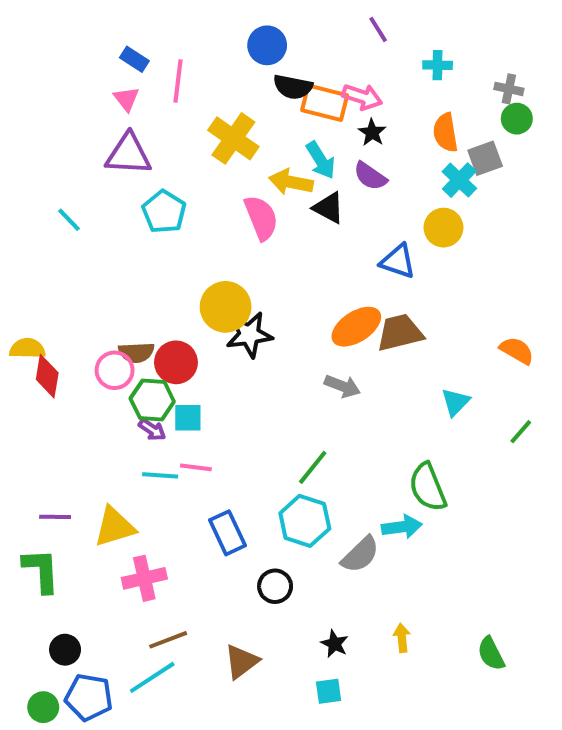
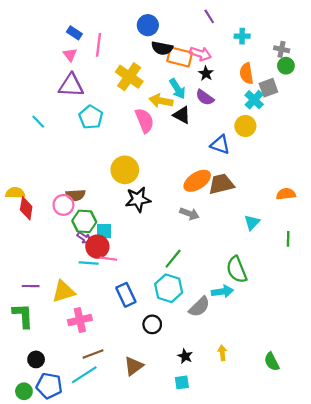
black star: (249, 335) -> (138, 199), moved
orange semicircle: (517, 350) -> (286, 194), turned -36
red circle: (176, 362) -> (97, 247), moved
green line: (521, 432) -> (288, 239), turned -40

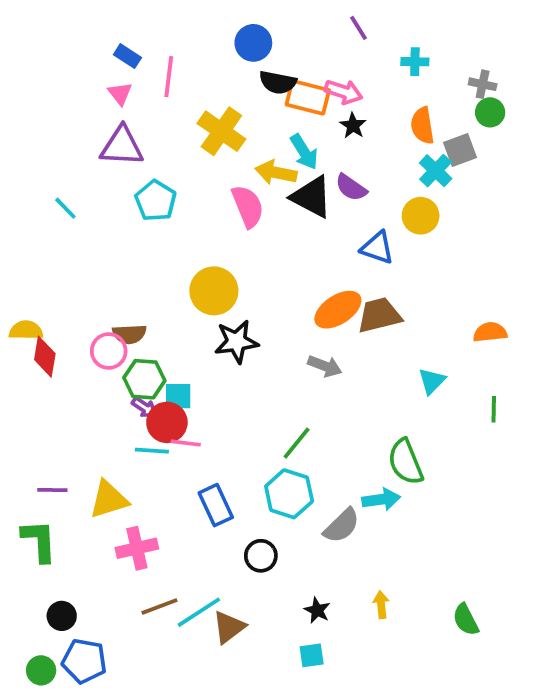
purple semicircle: (205, 97) -> (351, 188), moved
black triangle: (182, 115) -> (312, 197), size x1.4
cyan line: (84, 375) -> (199, 612), moved

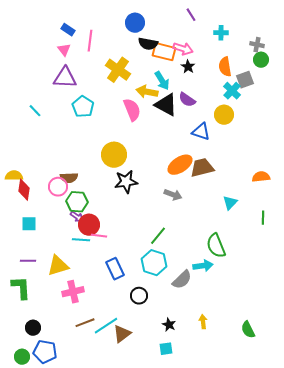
cyan square: (178, 396) -> (29, 224), moved

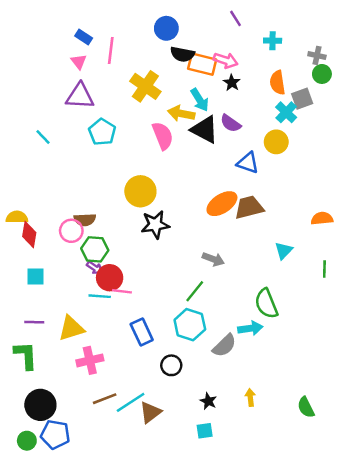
gray arrow: (173, 195) -> (213, 259), moved
black circle: (33, 328) -> (40, 405), size x1.6

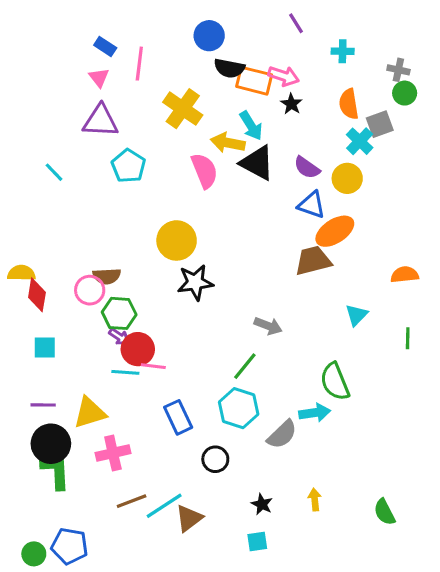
purple semicircle: (231, 123) -> (307, 168), moved
orange ellipse: (222, 204) -> (335, 231), moved
green L-shape: (26, 355) -> (56, 472), moved
black circle: (40, 405) -> (51, 444), moved

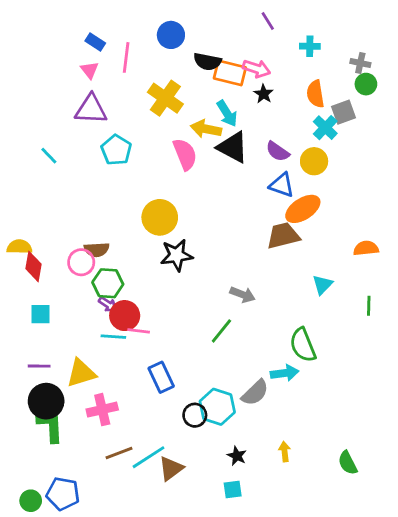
blue circle: (209, 36) -> (171, 35), moved
cyan hexagon: (239, 408) -> (217, 407), moved

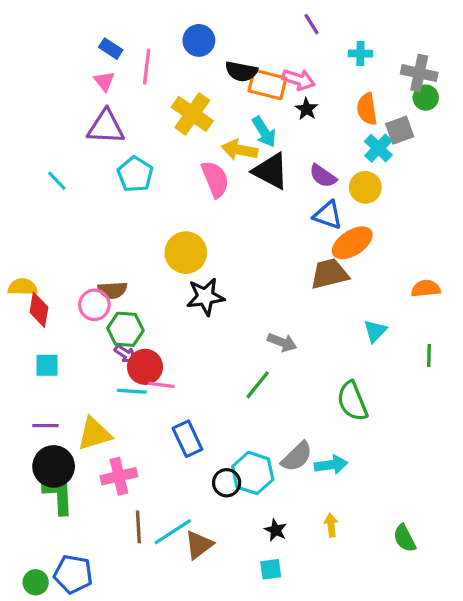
gray cross: (360, 63) -> (419, 73), size x1.5
cyan arrow: (285, 373) -> (331, 465), moved
brown line: (119, 453) -> (138, 527), turned -72

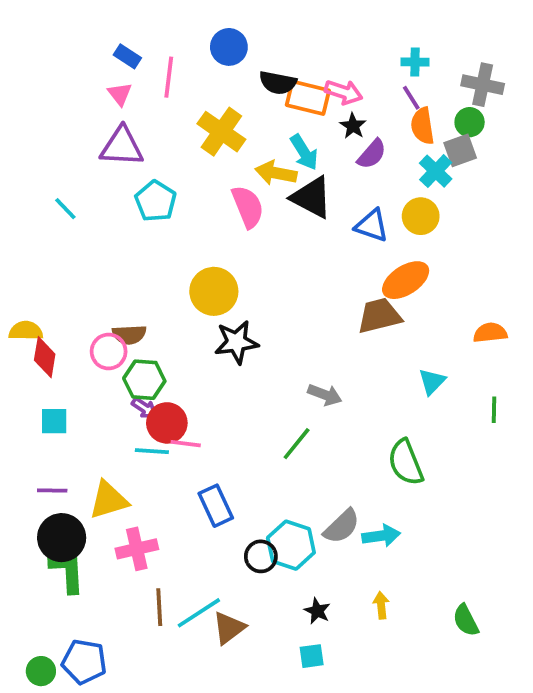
purple line: (311, 24) -> (411, 98), moved
green circle: (426, 98) -> (470, 122), moved
purple semicircle: (323, 176) -> (372, 154), moved, turned -84
blue triangle: (328, 215) -> (372, 226), moved

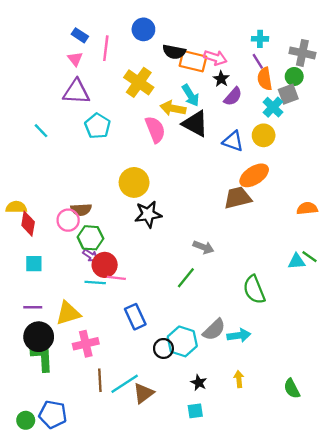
cyan triangle: (432, 382) -> (297, 261), moved, turned 42
green line: (494, 410) -> (309, 257), turned -56

